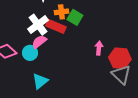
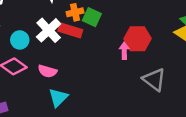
pink semicircle: (39, 42) -> (47, 71), moved, turned -119
cyan circle: (30, 53) -> (20, 40), moved
red hexagon: (120, 58) -> (137, 39), moved

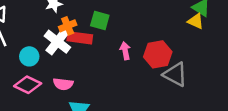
orange cross: (75, 12) -> (68, 26), moved
red hexagon: (137, 39) -> (158, 54), moved
pink arrow: (124, 51) -> (125, 51), moved

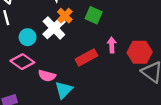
orange cross: (68, 26) -> (65, 16), turned -32
red rectangle: (80, 38) -> (86, 57), moved, turned -45
pink semicircle: (63, 84) -> (47, 76), moved

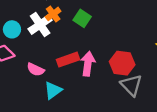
pink arrow: (112, 45) -> (88, 64), moved, size x1.5
pink semicircle: (47, 76) -> (36, 69), moved
cyan triangle: (64, 90) -> (53, 90), moved

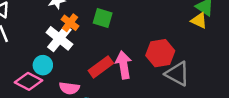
cyan circle: (12, 29) -> (43, 65), moved

